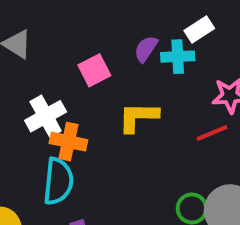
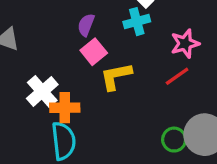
purple semicircle: (146, 49) -> (86, 25), moved
pink square: (94, 70) -> (94, 52), moved

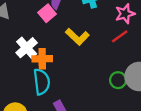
pink square: (94, 52) -> (47, 13), moved
yellow L-shape: (116, 76) -> (77, 37), turned -125

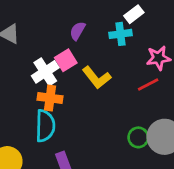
pink square: (47, 13) -> (66, 60), moved
white cross: (27, 48) -> (45, 72), moved

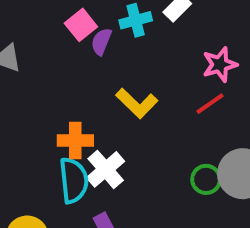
cyan cross: (121, 34) -> (136, 20), moved
pink square: (66, 60) -> (81, 25), moved
white cross: (45, 72) -> (106, 169), moved

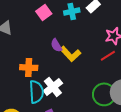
purple semicircle: (101, 41) -> (56, 45), moved, turned -56
orange cross: (75, 141) -> (29, 68), moved
green circle: (206, 179) -> (104, 94), size x1.5

